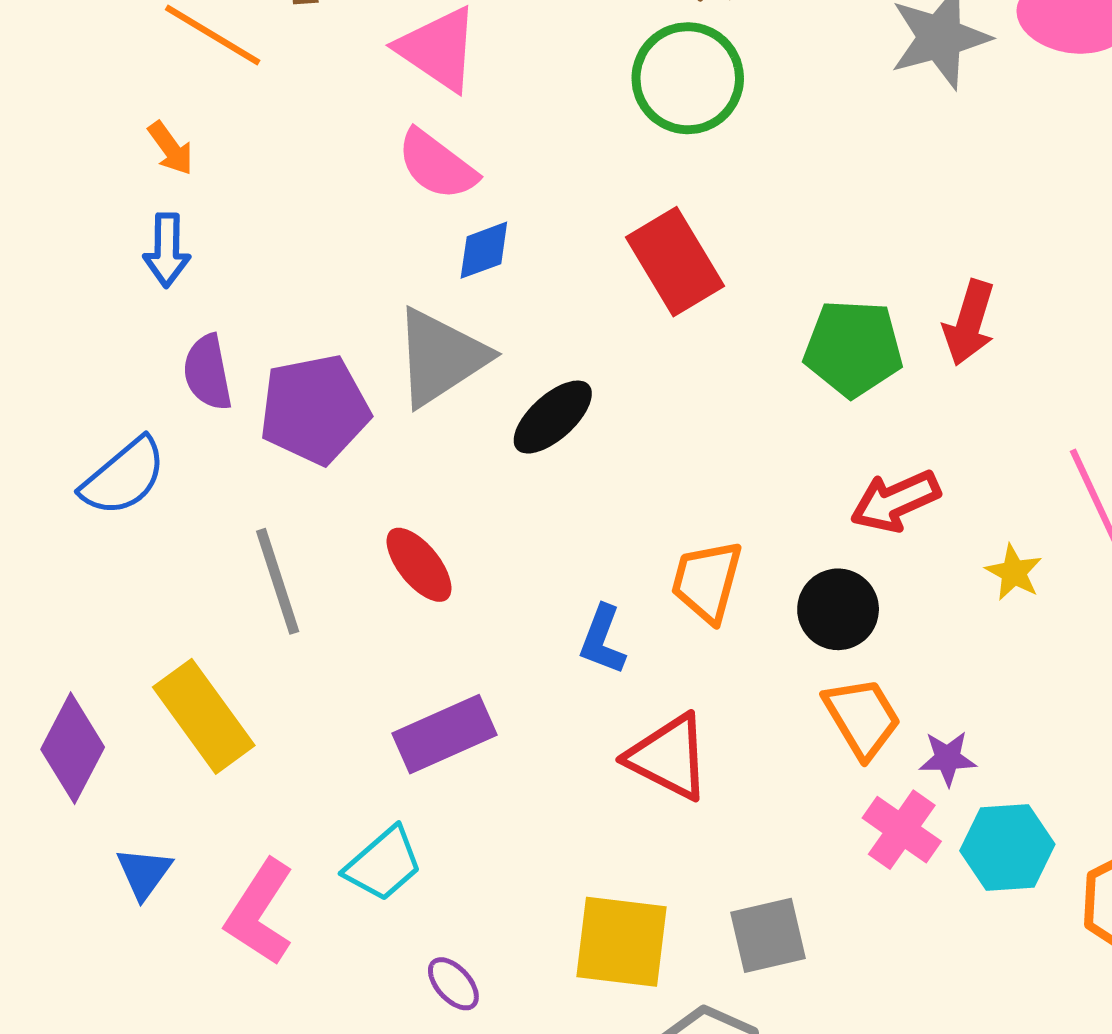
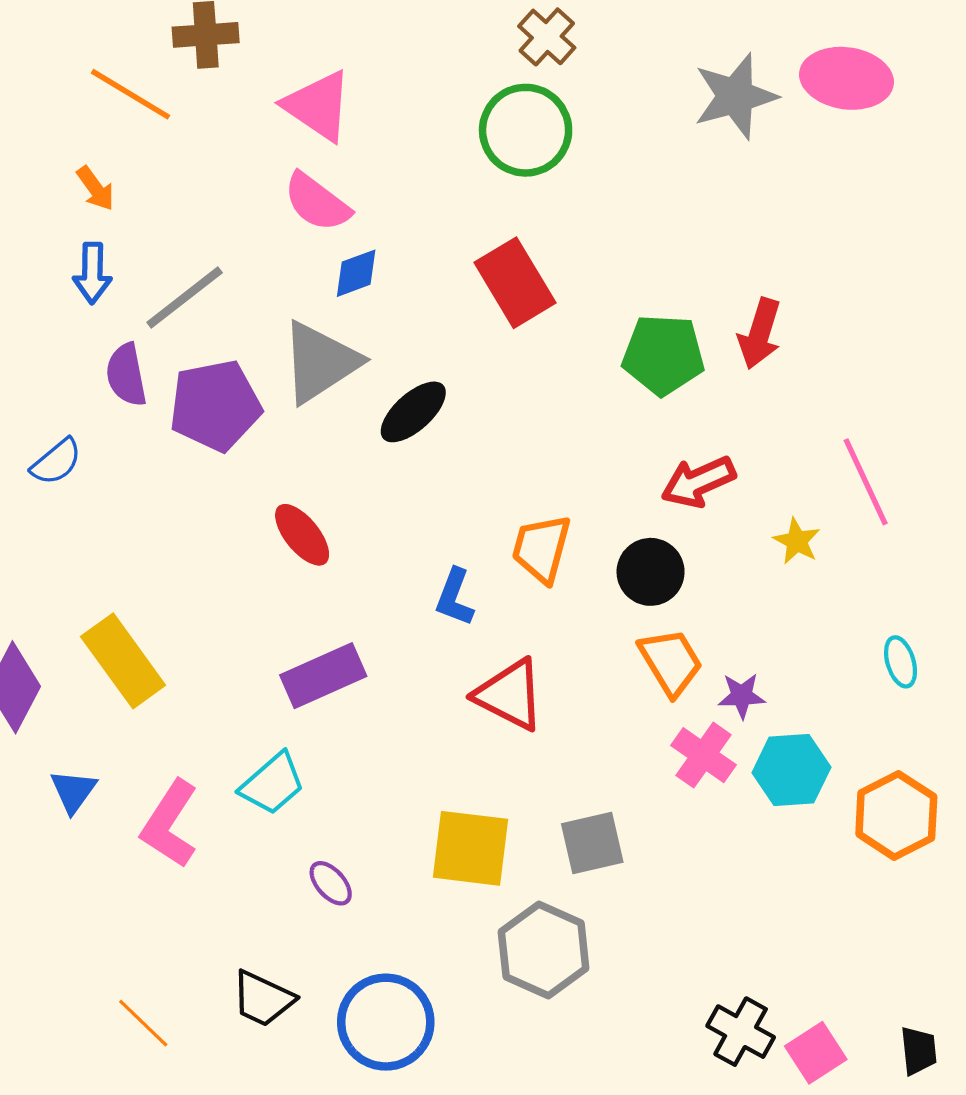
blue semicircle: (124, 477) -> (56, 462), size x0.7
gray line: (278, 581) -> (185, 298), moved, turned 70

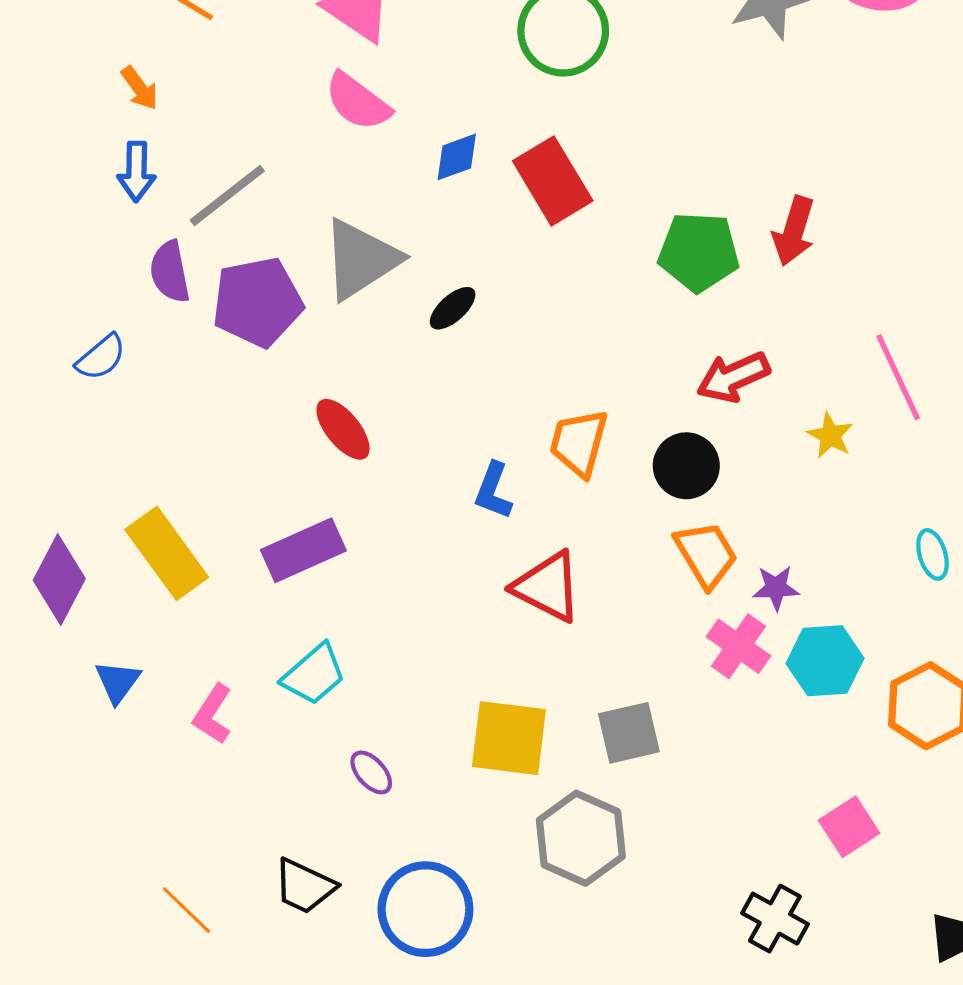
blue diamond: (356, 273) -> (457, 157), moved
black ellipse: (413, 412) -> (453, 308), size x0.7
purple rectangle: (323, 676) -> (303, 550), moved
pink L-shape: (170, 824) -> (213, 714), size x0.7
pink square: (816, 1053) -> (849, 827), moved

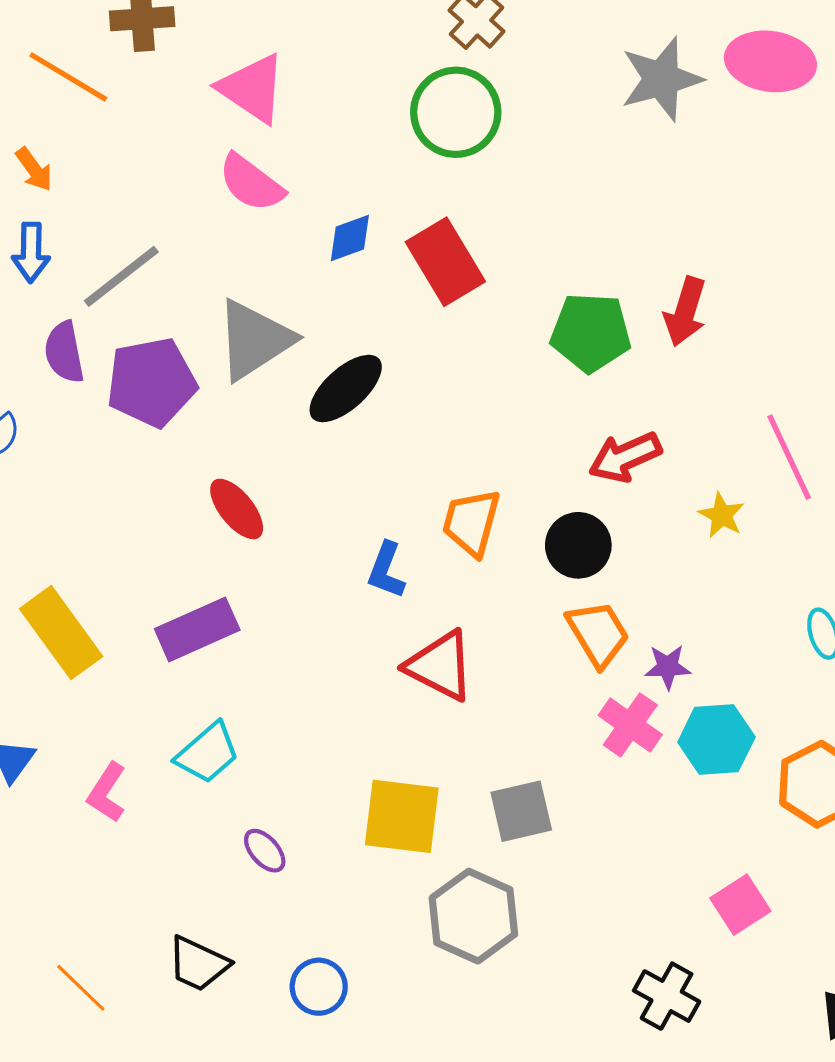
black ellipse: (453, 308) -> (346, 389), size x1.6
blue circle: (425, 909) -> (319, 987), size x0.6

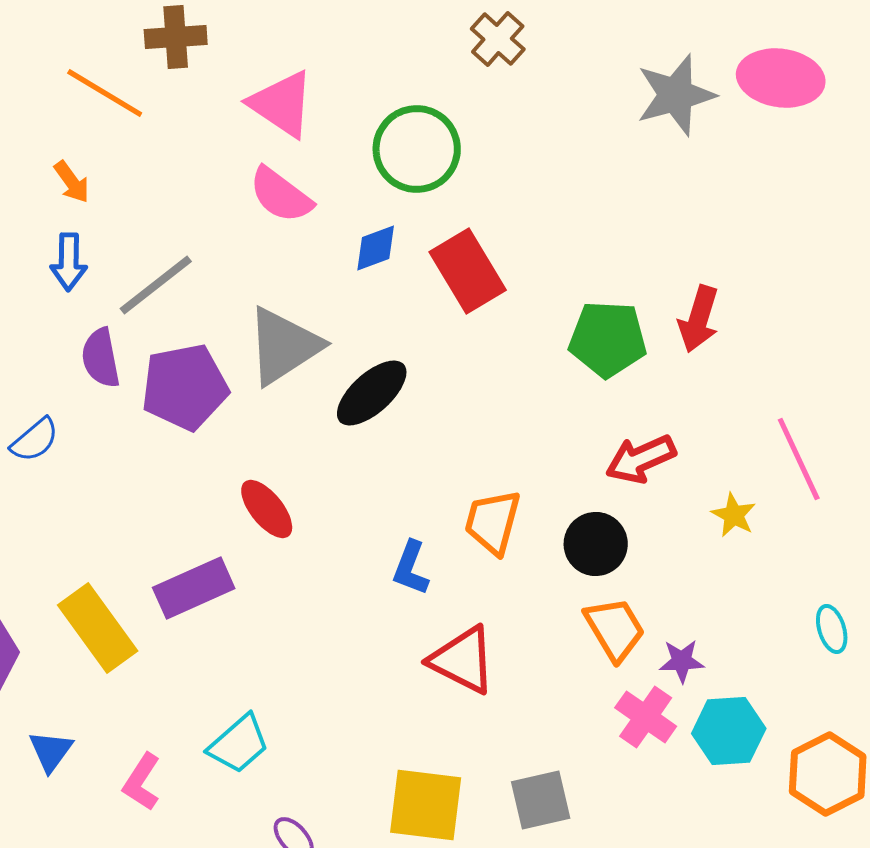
green circle: (456, 112) -> (417, 149), moved
purple rectangle: (197, 629) -> (194, 588), moved

